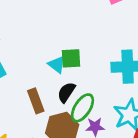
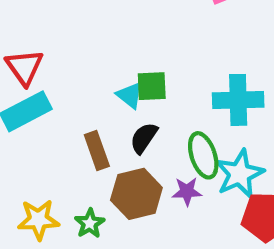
green ellipse: (82, 108) -> (203, 155), moved, turned -52

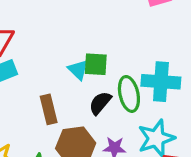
black semicircle: (144, 138) -> (100, 103), moved
green ellipse: (203, 155) -> (129, 94), moved

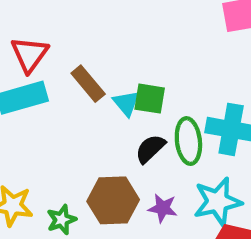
brown rectangle: (49, 109) -> (88, 84), moved, turned -32

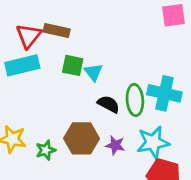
brown rectangle: (88, 84) -> (57, 31), moved, turned -40
green square: (150, 99) -> (73, 65), moved
black semicircle: (150, 149) -> (109, 104), turned 70

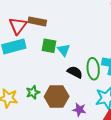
purple star: (115, 145) -> (79, 110), moved
green star: (46, 150) -> (33, 92), moved

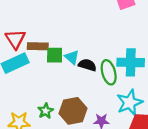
brown rectangle: (37, 21) -> (38, 46), moved
black semicircle: (75, 72) -> (87, 65), moved

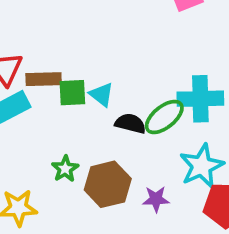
black semicircle: (87, 65) -> (130, 123), moved
green ellipse: (109, 72) -> (164, 117), turned 70
green star: (46, 111) -> (65, 169), moved

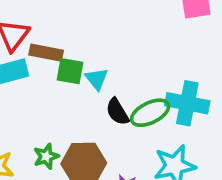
black semicircle: (130, 123) -> (117, 112), turned -148
green star: (65, 169) -> (46, 156), moved

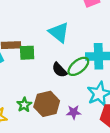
cyan triangle: (97, 79) -> (59, 32), moved, size x1.5

